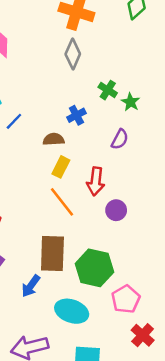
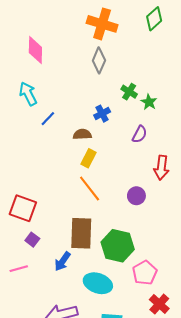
red arrow: (96, 181) -> (161, 168), moved

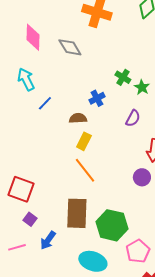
gray diamond: (99, 60) -> (70, 47), moved, turned -55
purple circle: (136, 196) -> (142, 177), moved
blue arrow: (62, 261) -> (48, 240), moved

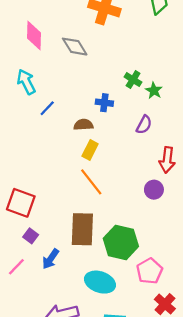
blue cross: (97, 98) -> (104, 103), turned 35
pink line: (17, 247) -> (16, 267), turned -30

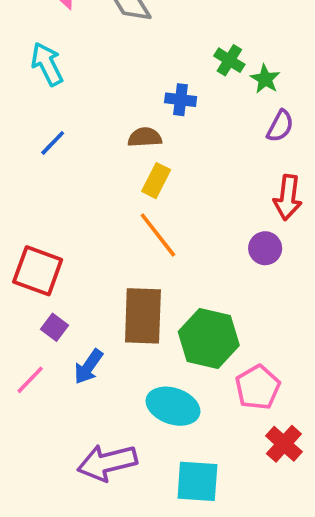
blue line: (47, 108) -> (53, 143), moved
purple semicircle: (144, 125) -> (280, 126), moved

